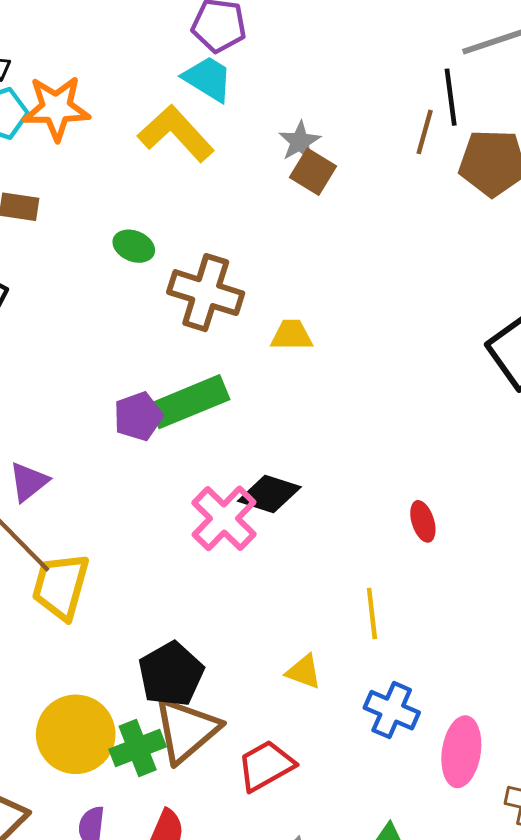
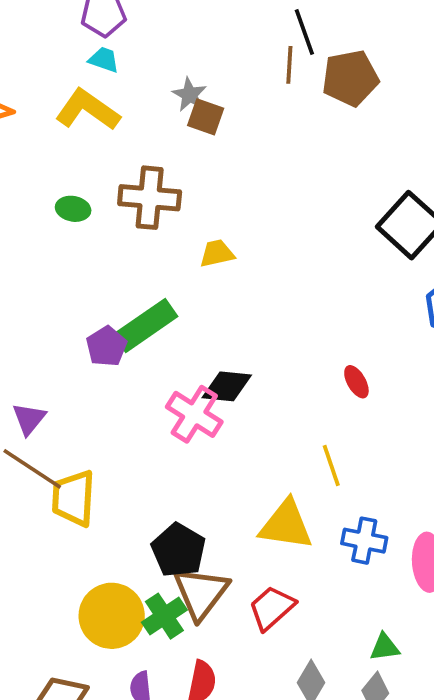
cyan trapezoid: (208, 79) -> (104, 60), size x0.7
brown cross: (206, 293) -> (150, 198), moved
yellow triangle: (304, 672) -> (286, 525), size x1.8

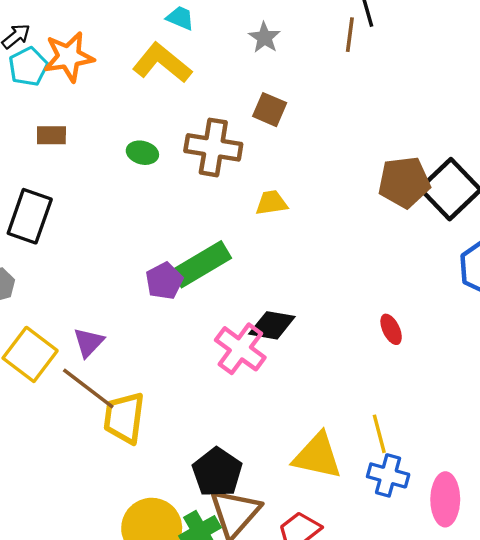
brown pentagon: (350, 78) -> (404, 182), moved
gray star: (190, 95) -> (264, 38), moved
brown square: (206, 117) -> (270, 110), moved
yellow line: (331, 466) -> (379, 434), moved

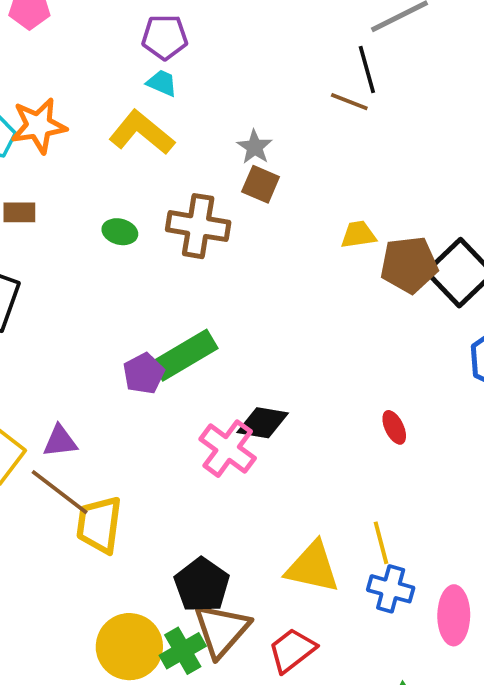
brown line: (350, 35) -> (349, 102), turned -76
gray star: (264, 38) -> (255, 147), moved
yellow trapezoid: (271, 203) -> (358, 235), moved
purple triangle: (89, 342) -> (60, 441), turned 40

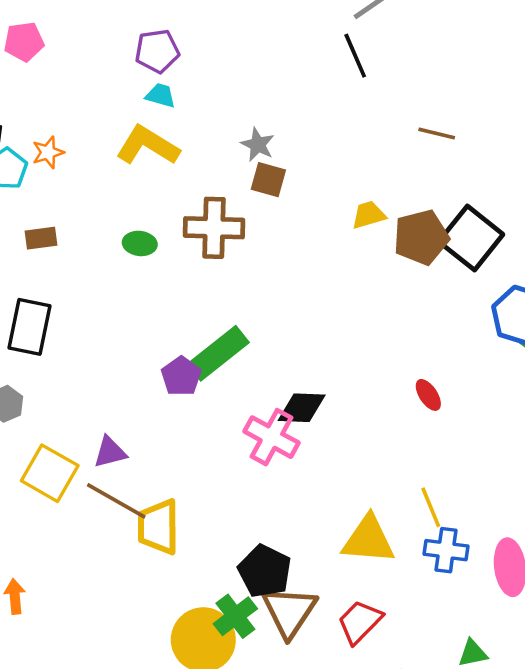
brown line: (349, 102) -> (437, 133), moved
orange star: (39, 126) -> (48, 152), size x0.6
green cross: (183, 651) -> (235, 616), moved

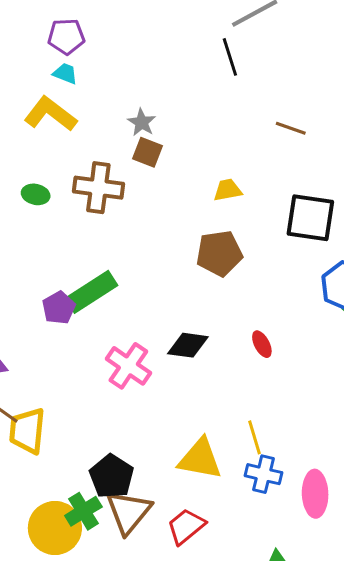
brown pentagon: (421, 237) -> (219, 253), moved
black square: (471, 238) -> (310, 218), turned -36
black diamond: (302, 408) -> (188, 345), moved

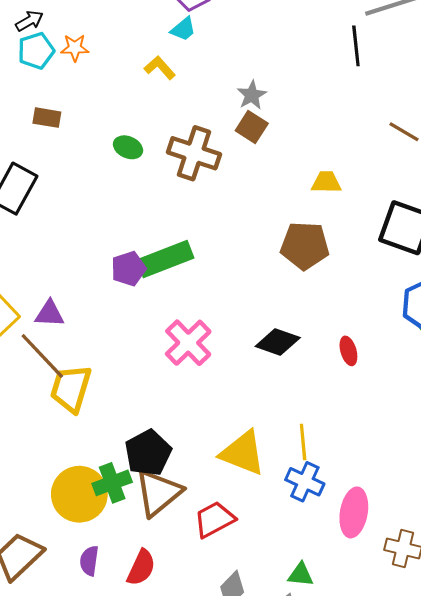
cyan trapezoid: (65, 74) -> (183, 29), turned 108
yellow L-shape: (50, 114) -> (160, 68), size x0.6
red ellipse: (262, 344) -> (348, 351), moved
black diamond: (188, 345) -> (278, 342), moved

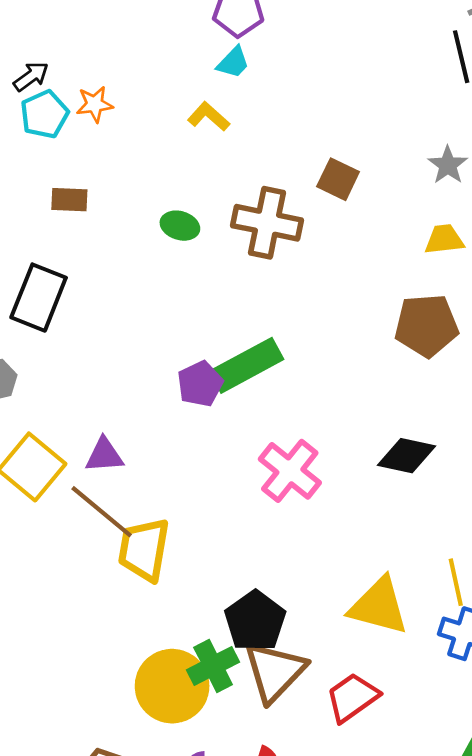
gray star: (252, 95) -> (448, 165), moved

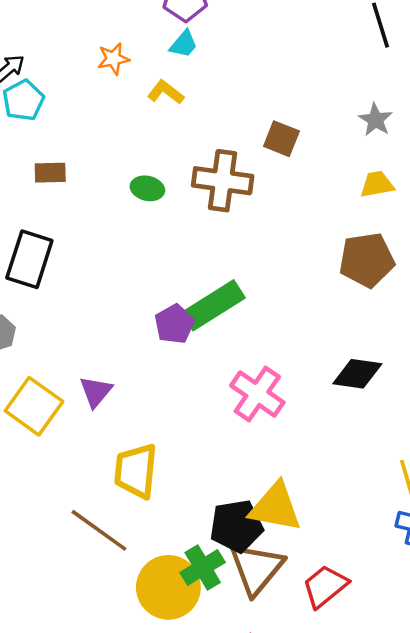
orange star: (95, 104) -> (113, 59), moved
purple triangle: (104, 455) -> (96, 392), turned -42
brown line: (102, 512) -> (99, 530), moved
yellow triangle: (379, 606) -> (275, 507), moved
black pentagon: (255, 621) -> (236, 526), turned 30

